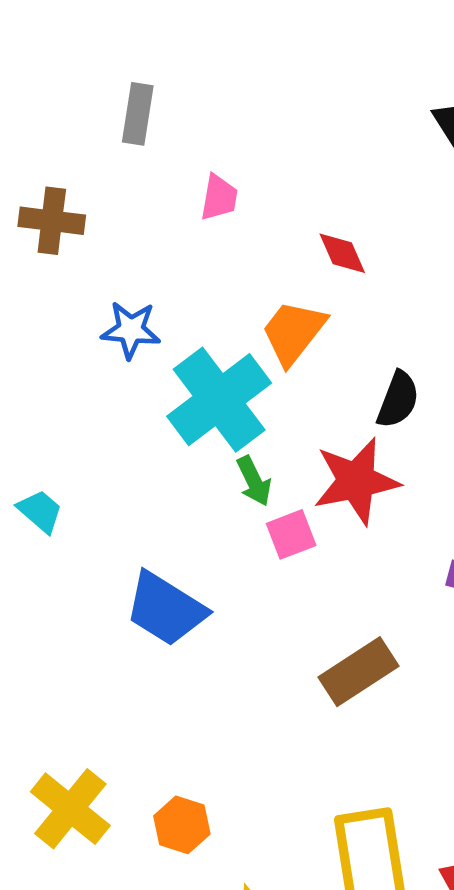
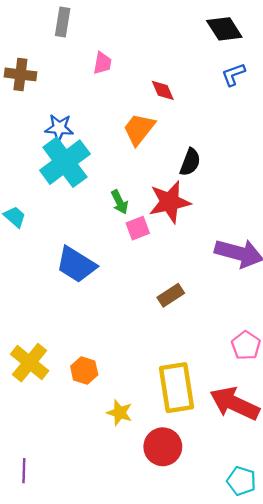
cyan cross: (219, 400) -> (65, 162), moved
brown rectangle: (359, 672) -> (171, 295), size x0.7

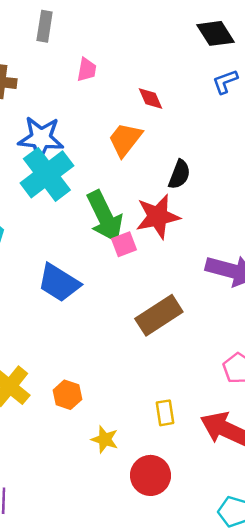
blue star: (59, 128) -> (41, 138), size x1.5
green arrow: (120, 202) -> (105, 217), size x2.0
brown rectangle: (171, 295) -> (159, 315), size x1.6
yellow rectangle: (176, 388) -> (165, 413), size x0.5

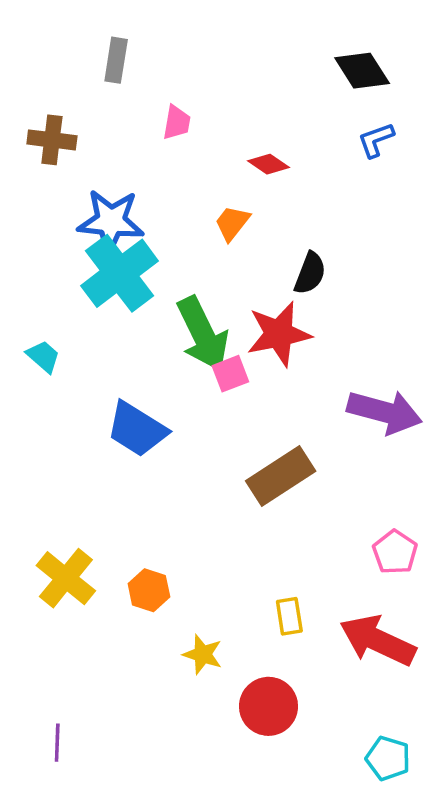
red diamond: (150, 99) -> (268, 164), turned -32
orange trapezoid: (125, 139) -> (232, 223), size x0.7

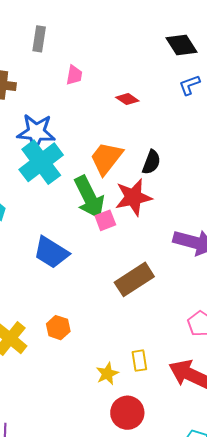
orange trapezoid: (232, 223) -> (106, 158), moved, size x1.6
orange hexagon: (149, 590) -> (58, 328), moved
yellow star: (203, 654) -> (107, 374), moved, turned 30

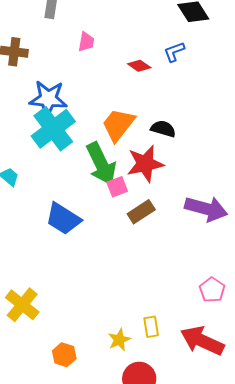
blue L-shape: (189, 85) -> (174, 52), moved
black semicircle: (151, 162) -> (163, 129), turned -95
brown rectangle: (134, 279) -> (141, 212), moved, size x0.7
orange hexagon: (58, 328) -> (64, 355), moved

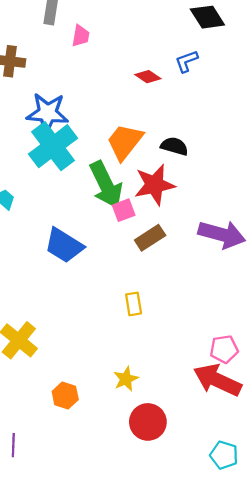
pink trapezoid: (86, 42) -> (81, 36), moved
pink pentagon: (212, 290) -> (224, 349), moved, turned 30
yellow rectangle: (151, 327) -> (134, 304), moved

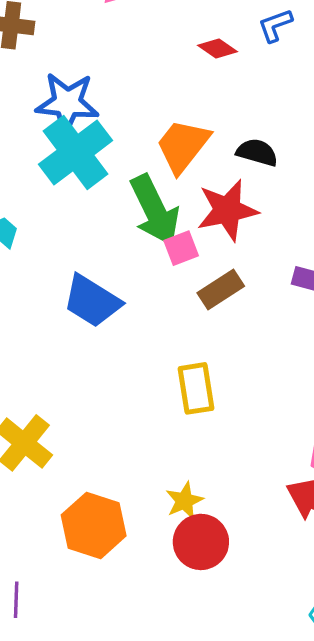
yellow rectangle: (134, 304) -> (196, 388), size x1.4
orange hexagon: (65, 395) -> (94, 525), size x1.6
red circle: (148, 422) -> (201, 542), moved

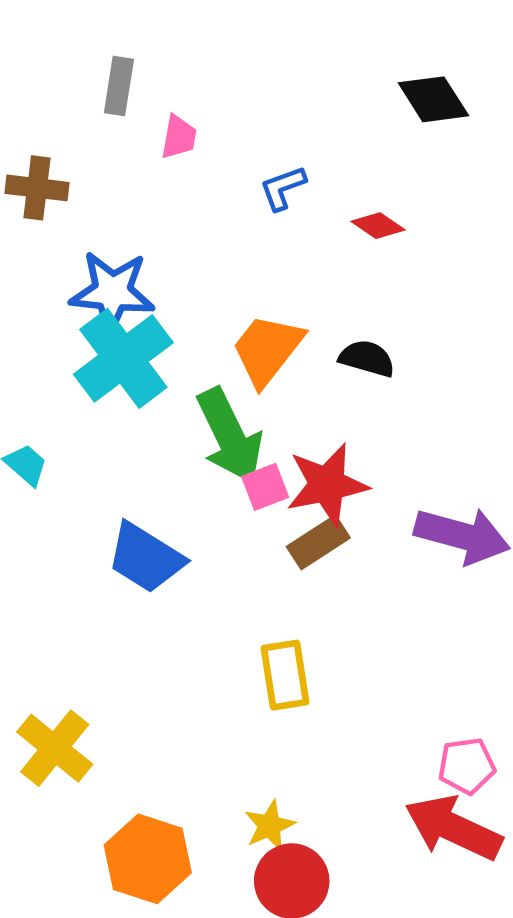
blue L-shape: (275, 25) -> (283, 188), moved
red diamond: (217, 48) -> (378, 226), moved
red star: (227, 210) -> (327, 485), moved

